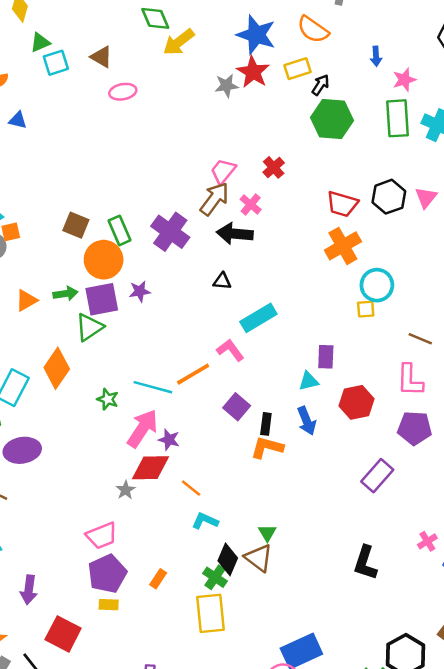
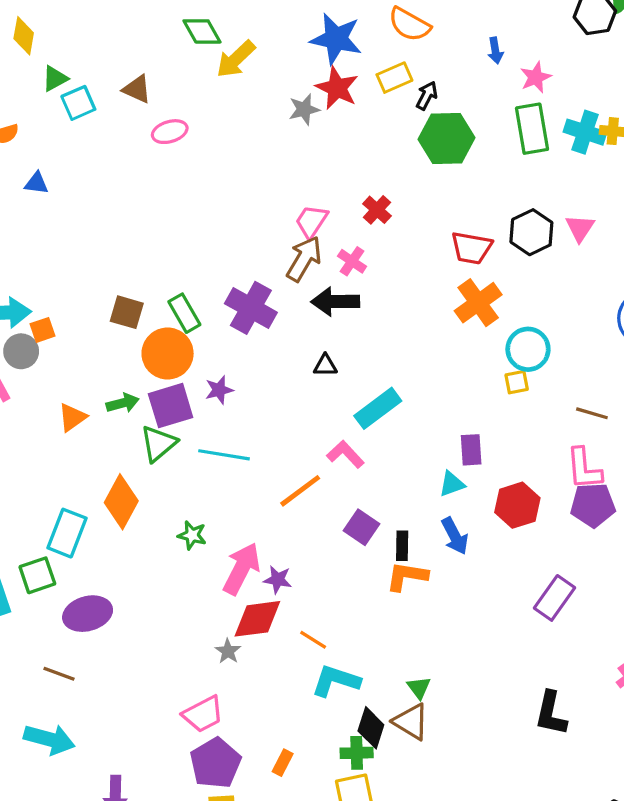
cyan line: (153, 387) -> (224, 455), moved
purple pentagon: (415, 428) -> (593, 505), moved
cyan L-shape: (205, 521) -> (336, 681), size x1.4
green cross: (215, 577) -> (357, 753), turned -30

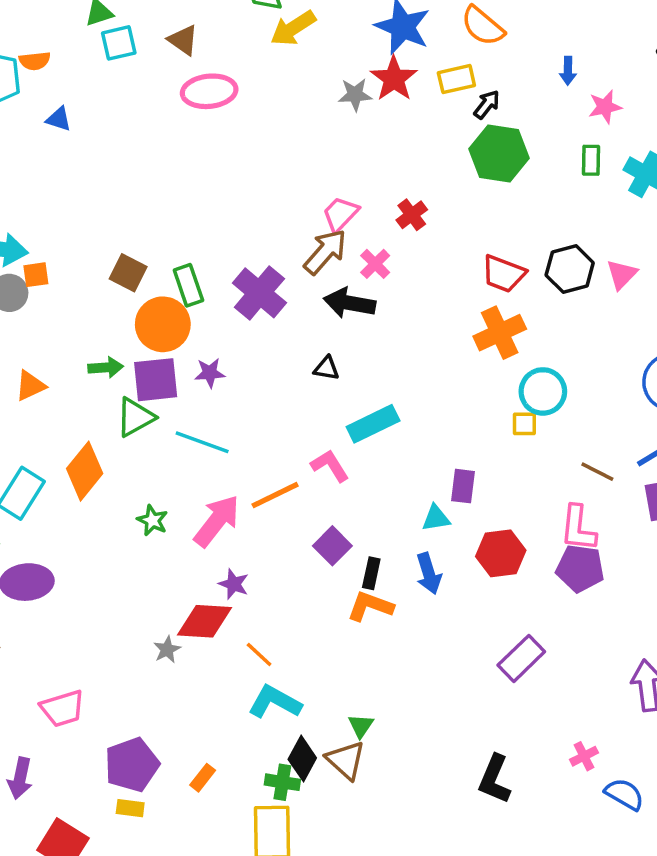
green rectangle: (532, 129) -> (591, 160), size x0.6
pink ellipse: (170, 132) -> (209, 91), size x1.4
orange triangle: (72, 417) -> (30, 386), moved
pink arrow: (242, 569) -> (217, 521), moved
pink trapezoid: (203, 714) -> (62, 708), moved

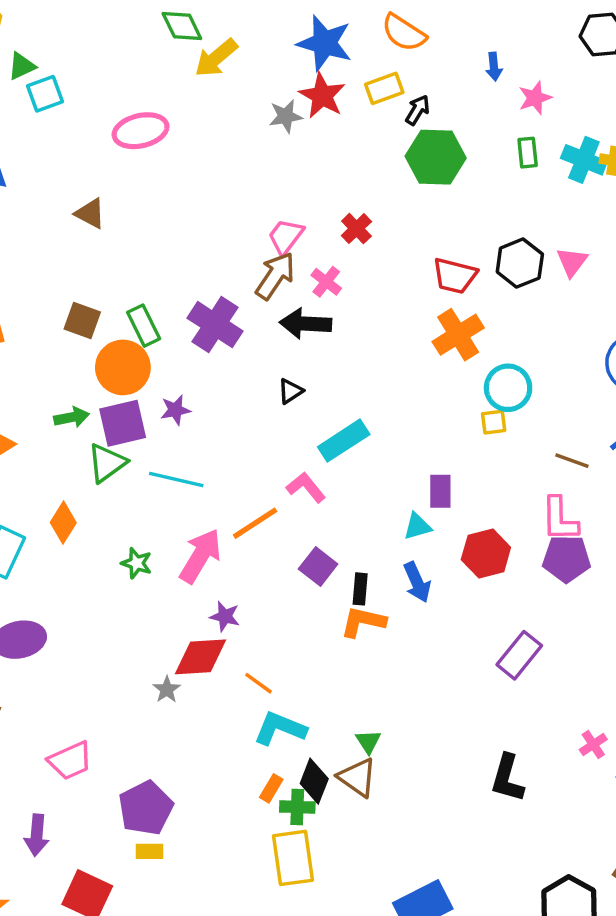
brown triangle: (183, 40) -> (90, 213), moved
black triangle: (326, 368) -> (291, 391), turned -36
orange diamond: (85, 471) -> (63, 523), size x0.7
orange rectangle: (203, 778) -> (271, 788), moved

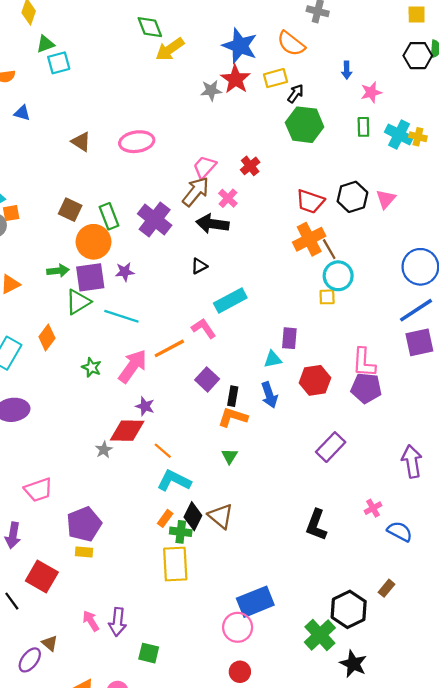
pink ellipse: (141, 131) -> (137, 142), moved
brown line: (572, 461) -> (329, 249), moved, turned 35
green triangle: (368, 742) -> (230, 456), moved

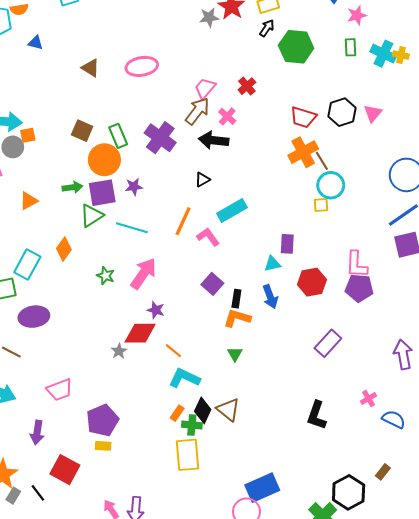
black arrow: (296, 94) -> (267, 28), moved
orange line: (169, 348) -> (183, 221), moved, turned -36

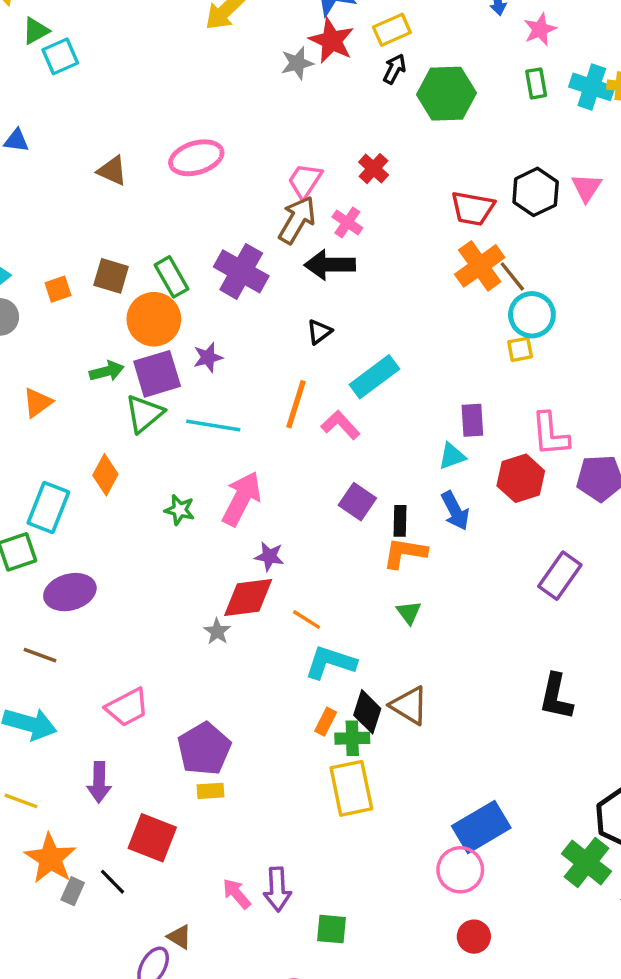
orange square: (28, 135) -> (58, 289), moved
pink L-shape: (357, 265) -> (550, 434), moved

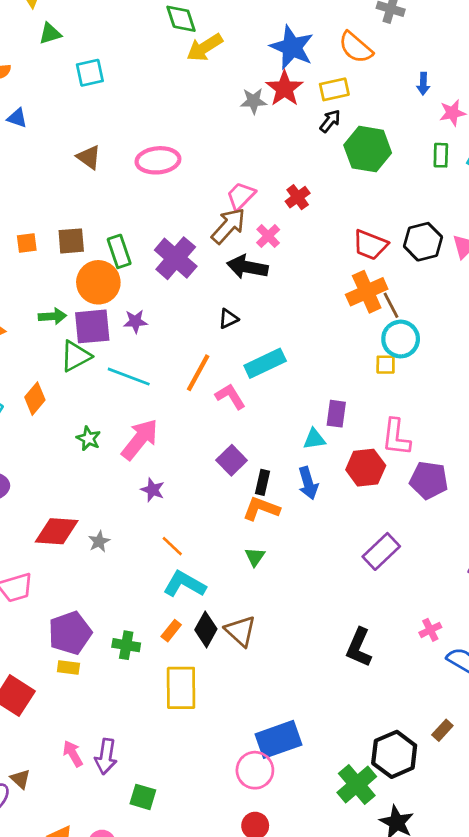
cyan square: (60, 56) -> (90, 73), moved
brown square: (111, 276) -> (71, 241), turned -32
red diamond: (248, 597) -> (57, 531), moved
green cross: (352, 738) -> (126, 645), moved

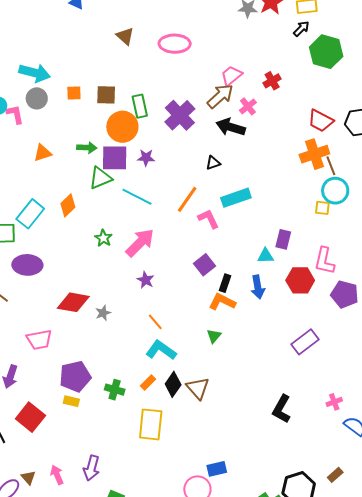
blue rectangle: (278, 739) -> (217, 469), size x0.6
pink arrow: (73, 754) -> (57, 475), moved

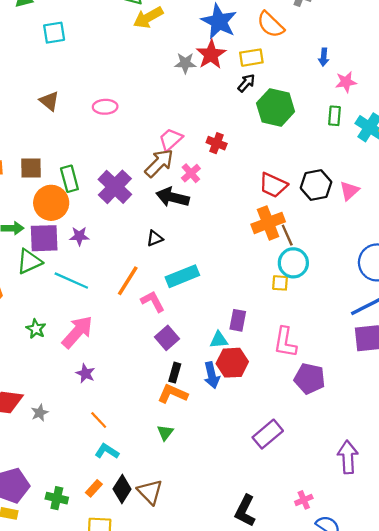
pink ellipse: (175, 44) -> (105, 107), size x0.7
red cross: (272, 81) -> (217, 143), turned -36
purple square: (204, 265) -> (167, 338), moved
red hexagon: (300, 280) -> (232, 363), moved
cyan L-shape: (161, 350) -> (107, 451), size x0.7

